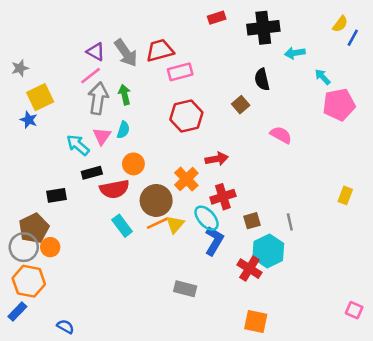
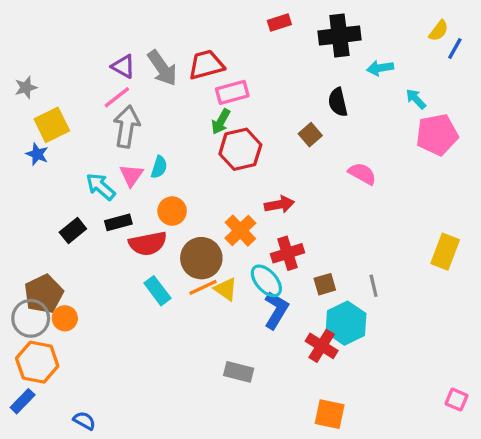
green arrow: (125, 95) -> (221, 122), moved, turned -138
black rectangle: (57, 195) -> (73, 231), moved, turned -30
yellow rectangle: (345, 195) -> (445, 252), size x1.5
yellow triangle: (175, 224) -> (226, 289), turned -36

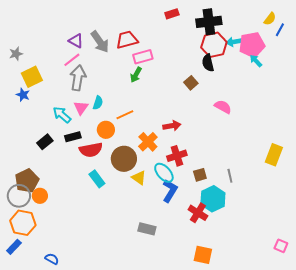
pink pentagon: (437, 135) -> (252, 45), moved
red hexagon: (240, 149) -> (214, 45), moved
orange line: (203, 287) -> (125, 115), moved

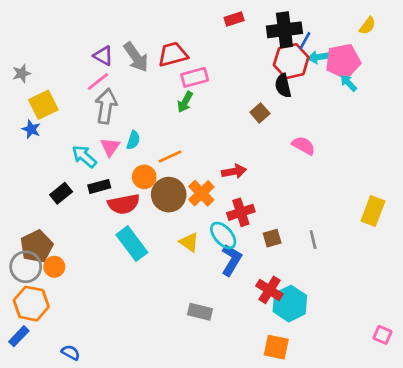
blue line: (280, 30) -> (305, 41), moved
brown circle: (124, 159) -> (169, 195), moved
cyan rectangle: (97, 179) -> (132, 244), size x1.4
cyan hexagon: (213, 199) -> (290, 304), moved

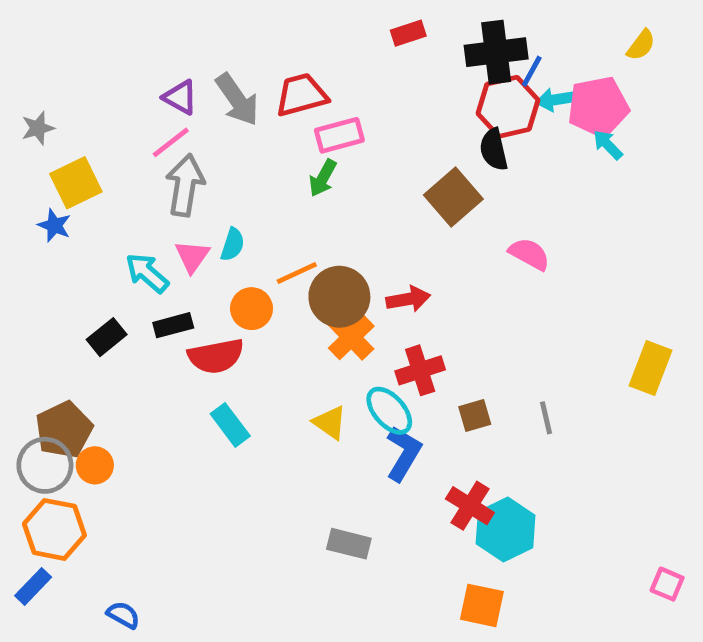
brown square: (260, 113) -> (453, 197), size x1.6
brown circle: (169, 195) -> (339, 297), moved
cyan rectangle: (132, 244) -> (230, 425), size x0.7

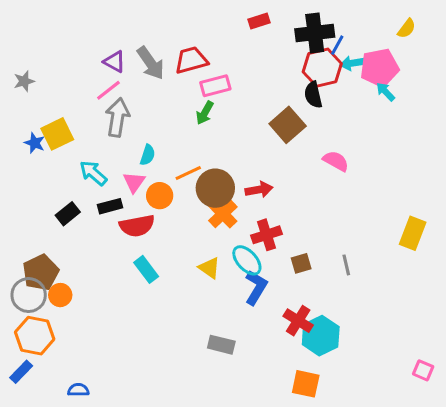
yellow square: (76, 183) -> (57, 134), moved
pink triangle: (192, 256) -> (134, 182), moved
blue semicircle: (123, 615) -> (78, 390), turned -30

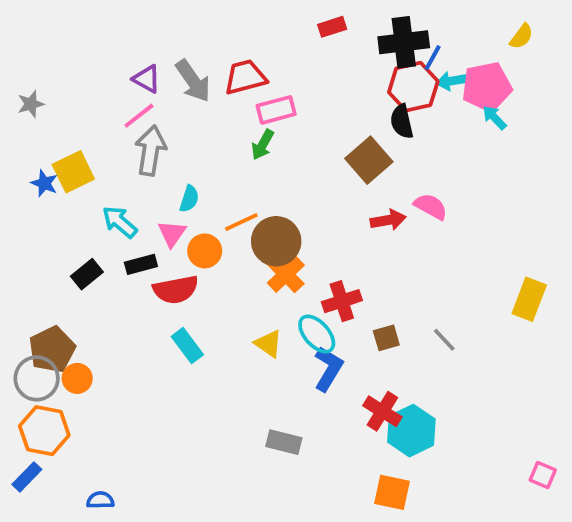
red arrow: (259, 190) -> (388, 220), moved
gray line: (346, 265) -> (444, 340), turned -30

